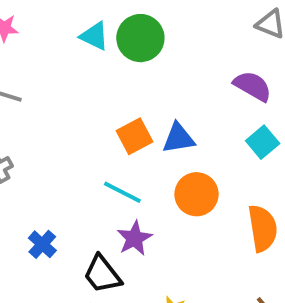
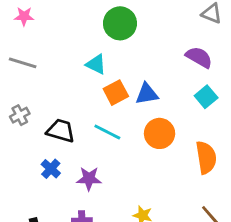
cyan triangle: (94, 36) -> (96, 64), moved
purple star: (134, 238) -> (89, 179), moved, turned 30
black trapezoid: (102, 274) -> (61, 131), moved, turned 144

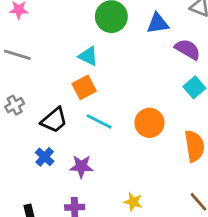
orange square: (116, 93) -> (84, 87), moved
blue triangle: (147, 94) -> (158, 23), moved
black trapezoid: (61, 131) -> (54, 120), turned 124

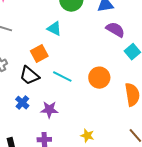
purple semicircle: (188, 49) -> (115, 30), moved
orange square: (84, 87) -> (39, 54), moved
black trapezoid: (54, 120) -> (29, 76), turned 80

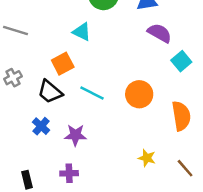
yellow star: (87, 136) -> (147, 158), moved

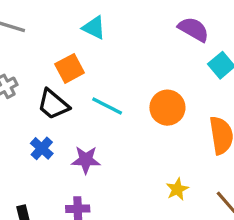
yellow star: (147, 158) -> (177, 189), turned 30

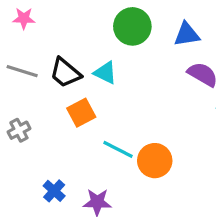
black trapezoid: (53, 104) -> (65, 73), moved
orange circle: (167, 108) -> (155, 161), moved

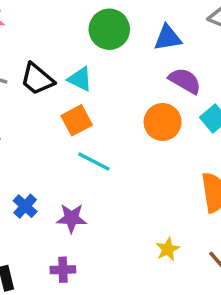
orange square: (81, 113) -> (77, 120), moved
orange circle: (155, 161) -> (163, 122), moved

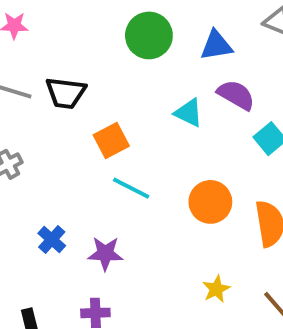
black trapezoid: (37, 79) -> (66, 93), turned -33
cyan triangle: (80, 79) -> (189, 113), moved
orange circle: (163, 122) -> (210, 202), moved

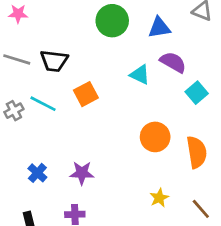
cyan line: (131, 188) -> (43, 104), moved
blue cross: (52, 240) -> (37, 173), moved

